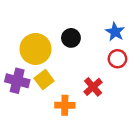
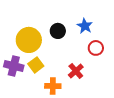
blue star: (115, 32) -> (85, 26), moved

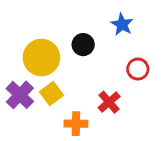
blue star: (85, 26) -> (122, 24), moved
purple cross: (14, 66) -> (20, 95), turned 30

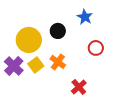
red cross: (109, 102) -> (79, 87), moved
orange cross: (76, 124) -> (58, 62), moved, turned 35

